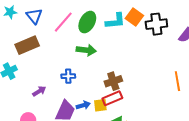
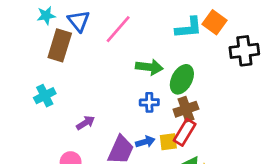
green ellipse: (87, 22) -> (182, 79), moved
black cross: (156, 24) -> (244, 51), moved
brown rectangle: (27, 45) -> (60, 45), moved, turned -50
blue cross: (68, 76) -> (149, 102), moved
red rectangle: (112, 98) -> (185, 132), turned -36

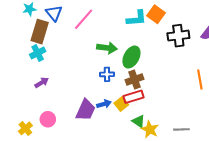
cyan cross: (45, 96) -> (38, 53), moved
purple arrow: (86, 123) -> (42, 83), moved
red rectangle: (185, 132) -> (133, 97), turned 42
yellow square: (168, 142) -> (121, 104), turned -32

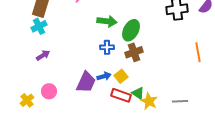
red rectangle: (133, 97) -> (121, 95), moved, turned 36

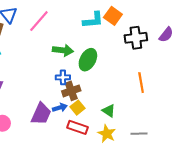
brown cross: (134, 52) -> (71, 91), moved
orange line: (198, 52) -> (141, 83), moved
green triangle: (138, 93) -> (109, 111), moved

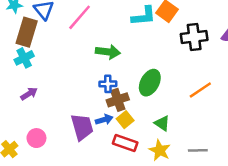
green ellipse: (88, 60) -> (150, 83), moved
orange line: (141, 83) -> (200, 90), turned 66
purple trapezoid: (41, 114) -> (82, 127), turned -40

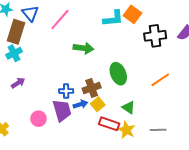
green ellipse: (150, 83) -> (118, 74), turned -50
blue cross: (108, 84) -> (66, 91), moved
pink circle: (36, 138) -> (38, 119), moved
red rectangle: (125, 143) -> (109, 124), moved

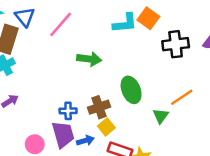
blue arrow: (80, 104) -> (85, 141), moved
green triangle: (128, 107) -> (161, 116), moved, turned 32

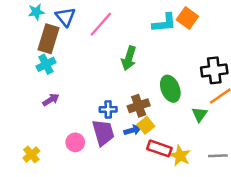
black cross: (176, 44) -> (214, 70), moved
green arrow: (89, 59) -> (129, 58), turned 100
blue arrow: (85, 141) -> (133, 130), moved

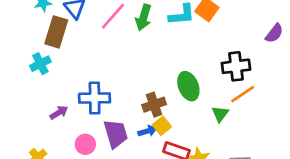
green arrow: (129, 58) -> (143, 17), moved
cyan cross: (46, 64) -> (40, 64), moved
purple arrow: (51, 100) -> (59, 113), moved
blue cross: (108, 109) -> (95, 98), moved, size x1.6

